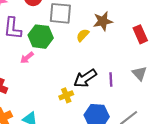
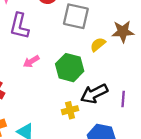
green hexagon: (41, 37) -> (70, 68), moved

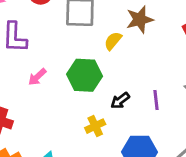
black arrow: (94, 94) -> (120, 101), size x0.6

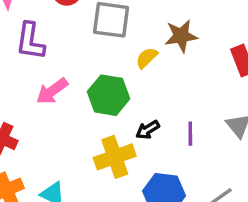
pink arrow: (37, 77) -> (52, 91), size x1.4
yellow cross: (95, 126) -> (115, 157), size x1.6

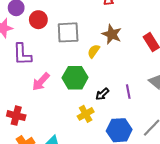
brown star: (181, 36) -> (112, 34), turned -30
yellow cross: (115, 157) -> (86, 114), size x0.7

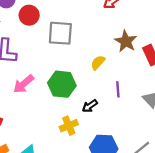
brown star: (112, 34) -> (126, 41), moved
yellow semicircle: (94, 51) -> (98, 63), moved
purple line: (128, 92) -> (118, 89), moved

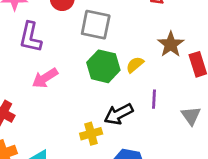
green hexagon: (62, 84) -> (103, 66), moved
black arrow: (90, 106) -> (119, 114), size x1.5

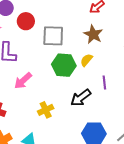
brown star: (171, 44) -> (93, 34), moved
yellow cross: (91, 134) -> (46, 110), moved

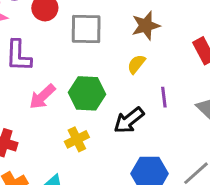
brown star: (93, 34) -> (146, 26), turned 30
green hexagon: (64, 65) -> (87, 93), moved

